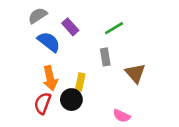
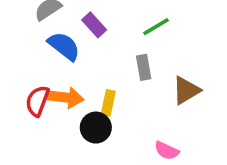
brown triangle: (135, 73) -> (186, 90), turned 40
orange arrow: (50, 78) -> (66, 97), turned -70
red semicircle: (43, 103) -> (37, 101), moved

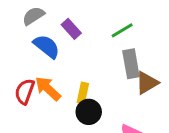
gray rectangle: (144, 67) -> (131, 64), moved, size x1.4
orange arrow: (66, 97) -> (48, 89), turned -144
black circle: (96, 128) -> (89, 112), moved

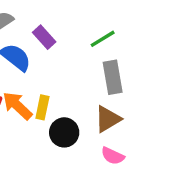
brown triangle: (147, 83) -> (108, 119), moved
yellow rectangle: (83, 93) -> (42, 107), moved

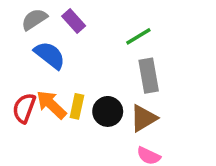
purple rectangle: (44, 37) -> (74, 21), moved
black circle: (64, 132) -> (108, 111), moved

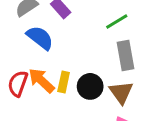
brown triangle: (143, 118) -> (121, 92), turned -35

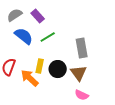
green line: (117, 22) -> (48, 37), moved
orange arrow: (41, 81) -> (30, 78), moved

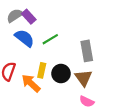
purple rectangle: (38, 16) -> (29, 17), moved

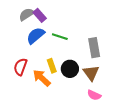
blue semicircle: (24, 38) -> (36, 36), turned -78
green line: (50, 39) -> (60, 37), turned 49
yellow rectangle: (42, 70) -> (52, 66), turned -32

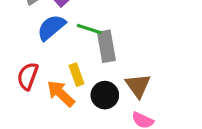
gray rectangle: (94, 48) -> (106, 46), moved
black circle: (70, 69) -> (105, 95), moved

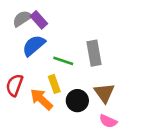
green line: (89, 29) -> (63, 61), moved
gray rectangle: (106, 46) -> (94, 53), moved

